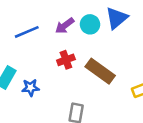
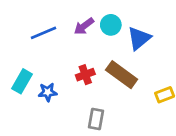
blue triangle: (117, 18) -> (139, 38), moved
red cross: (66, 60) -> (85, 75), moved

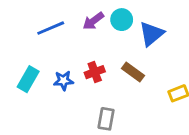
brown rectangle: (122, 75) -> (133, 72), size x0.7
blue star: (48, 92) -> (64, 81), moved

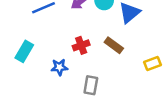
blue star: (64, 81) -> (59, 67), moved

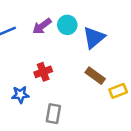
brown rectangle: (114, 45) -> (95, 76), moved

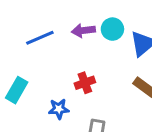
purple arrow: (42, 26) -> (83, 30), turned 30

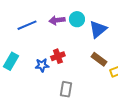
blue star: (59, 109) -> (42, 65), moved

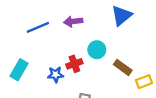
cyan circle: (77, 19) -> (97, 50), moved
blue triangle: (98, 29) -> (122, 16), moved

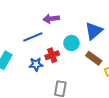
blue triangle: (122, 16) -> (94, 31), moved
blue line: (38, 27) -> (33, 37), moved

